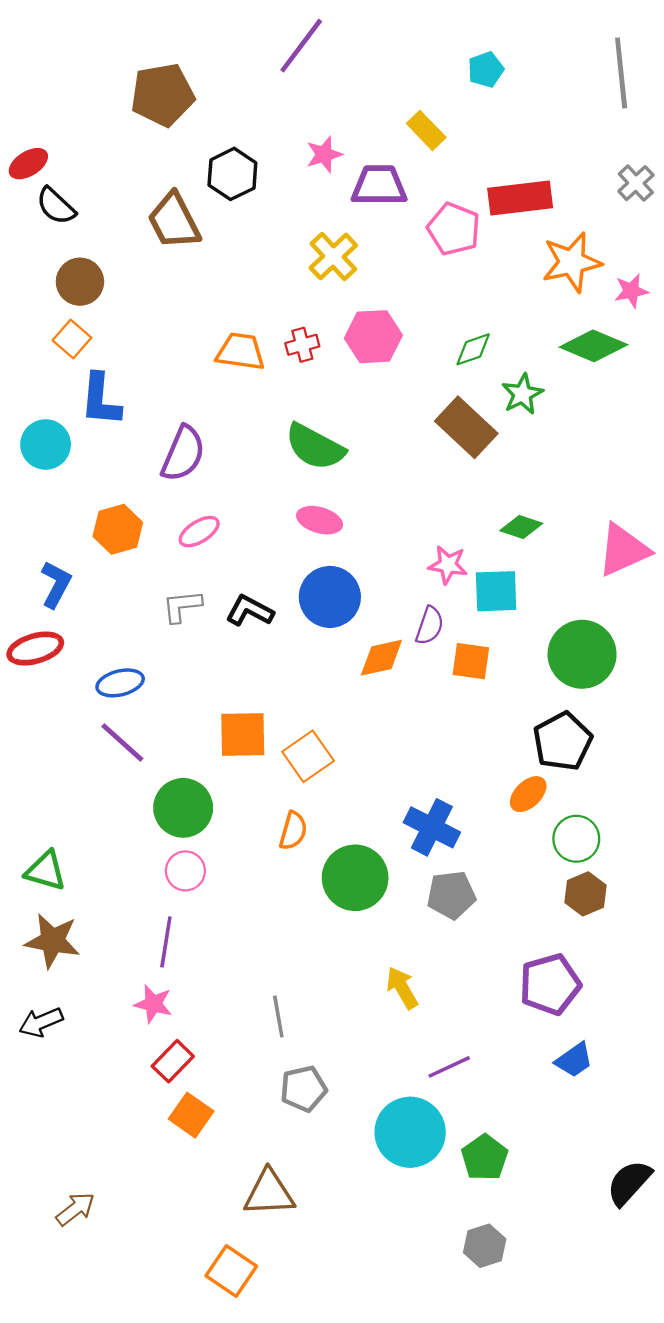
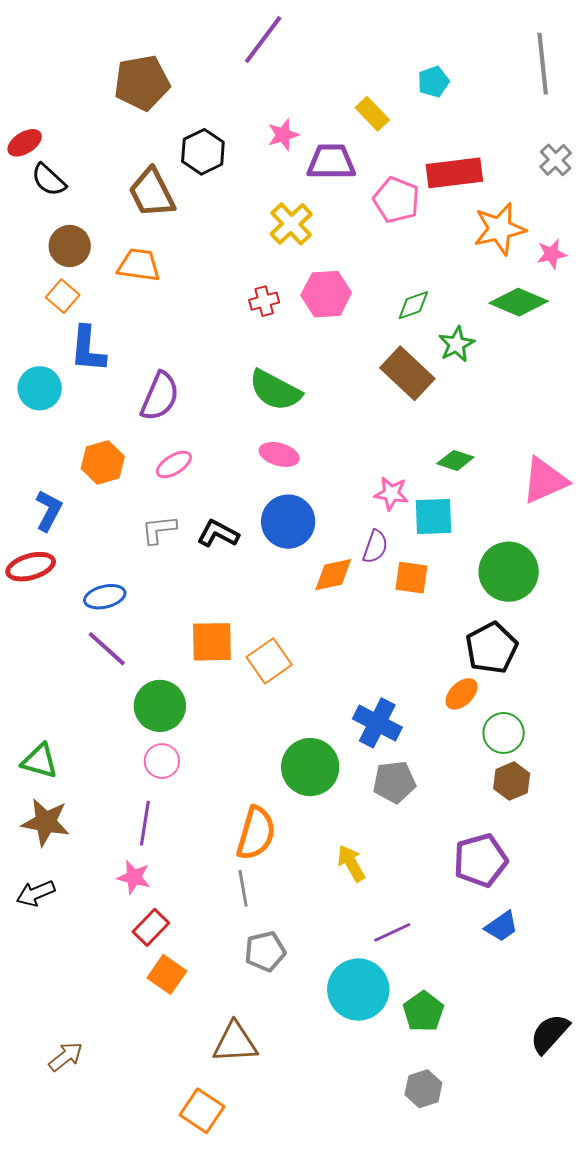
cyan pentagon: (486, 70) -> (433, 82), moved
orange trapezoid: (240, 352) -> (139, 265), moved
orange semicircle: (293, 831) -> (256, 833), moved, size x1.6

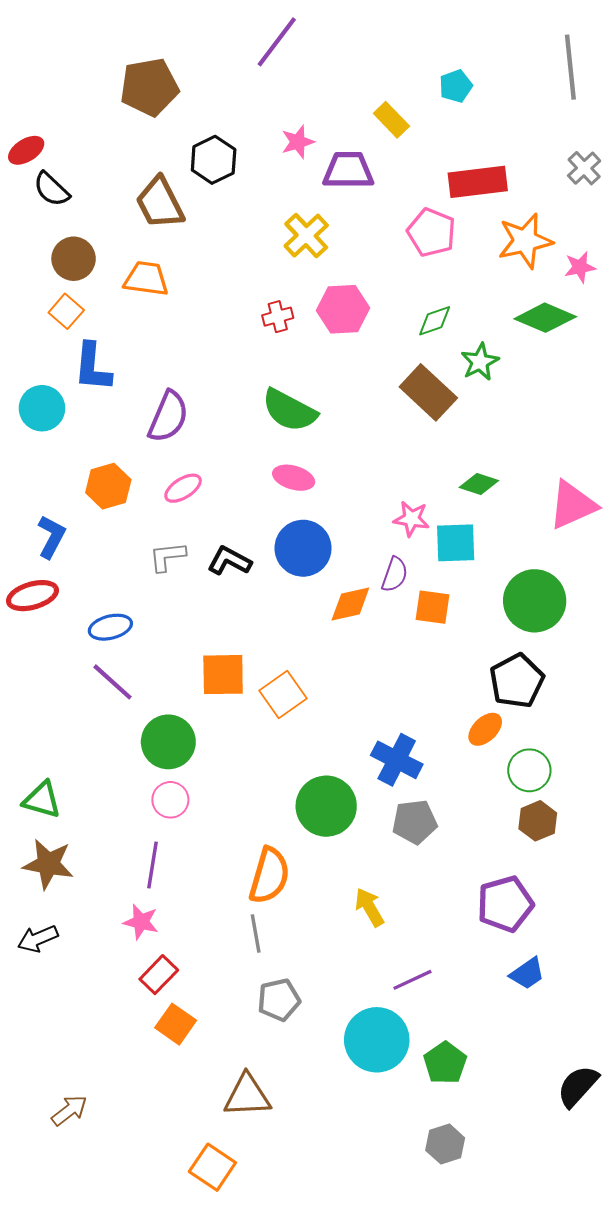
pink pentagon: (396, 200) -> (431, 232), moved

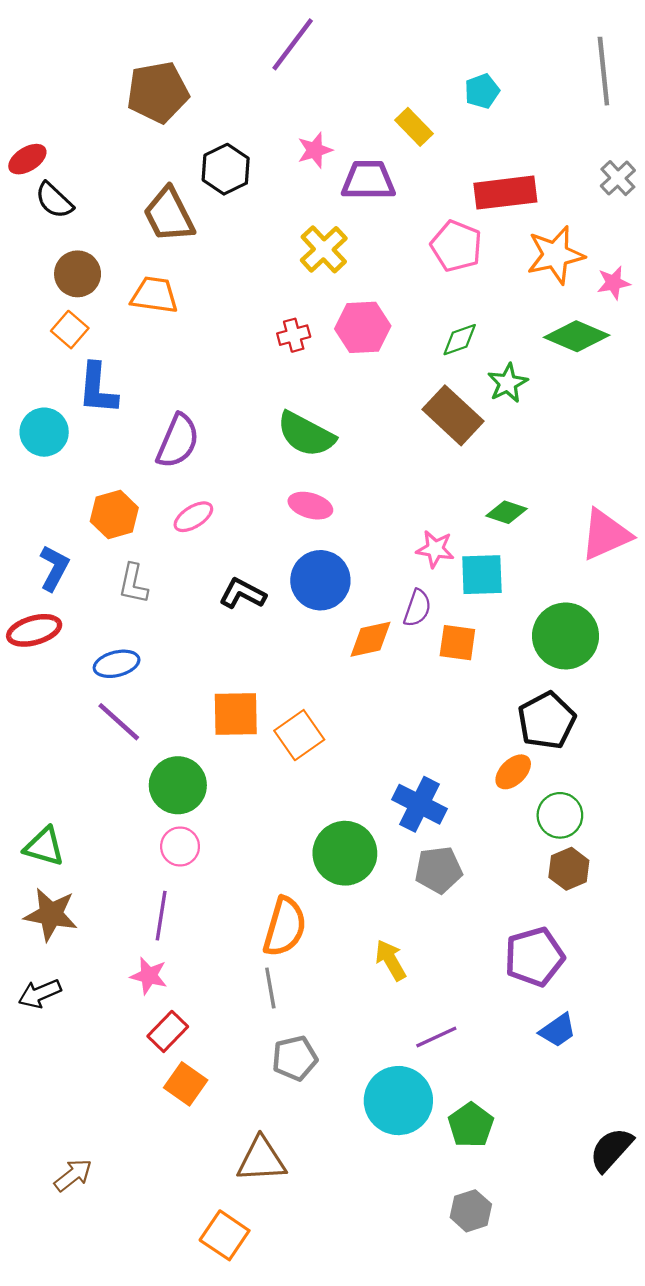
gray L-shape: (167, 557) -> (133, 584), moved, turned -72

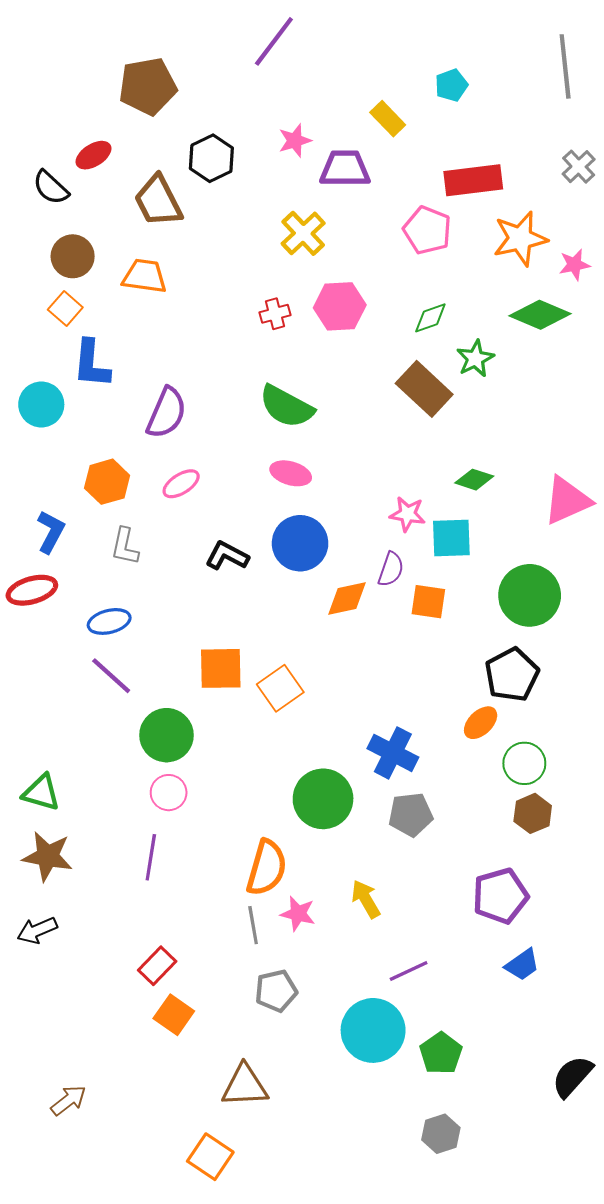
red ellipse: (27, 159) -> (93, 155), moved
pink star: (149, 976) -> (298, 914), moved

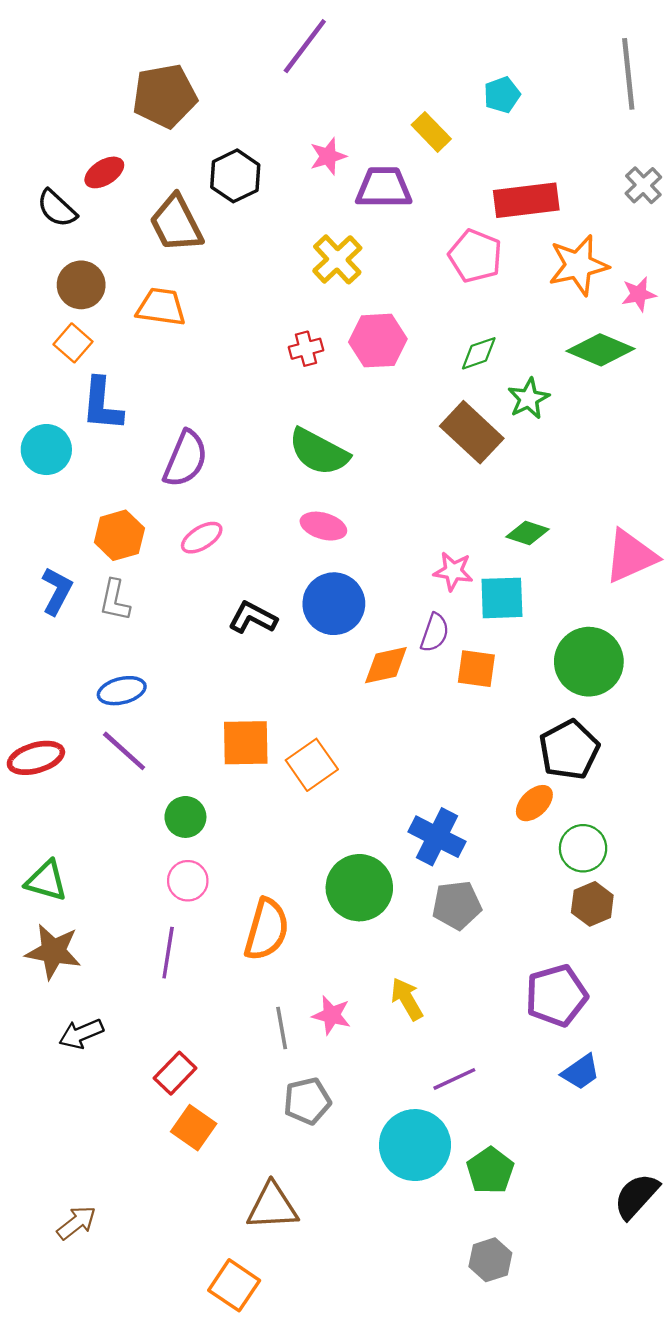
gray L-shape: (125, 546) -> (115, 600), moved
red ellipse: (32, 590) -> (36, 758), moved
green circle: (167, 735) -> (185, 817), size x0.7
orange semicircle: (267, 868) -> (267, 929), moved
black arrow: (37, 930) -> (81, 1034), moved

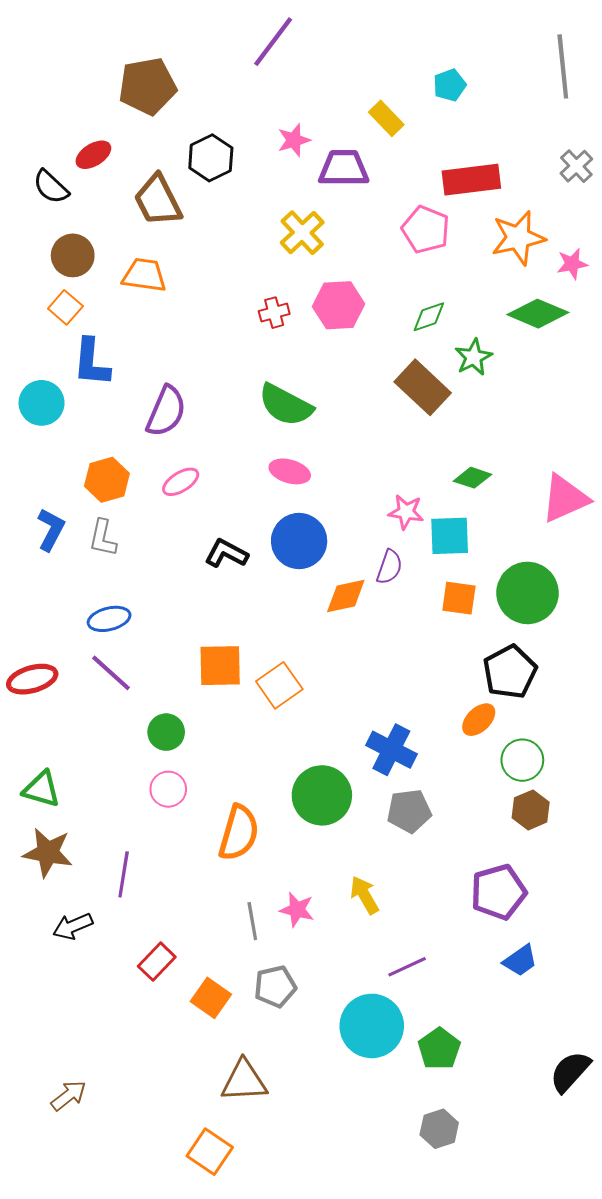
orange square: (476, 669) -> (459, 598), moved
purple line: (168, 953) -> (124, 874), moved
orange square: (194, 1128) -> (211, 998), moved

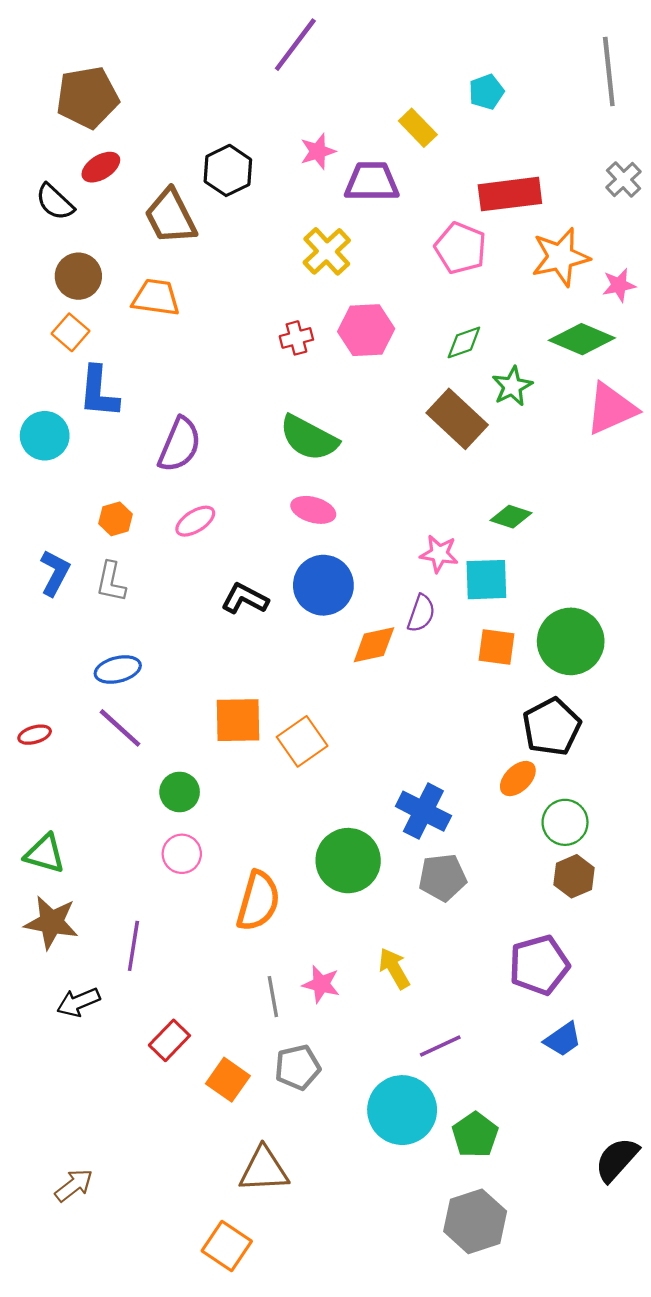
brown pentagon: (147, 86) -> (87, 97), moved
orange hexagon: (107, 480) -> (115, 519), size x0.7
pink triangle: (565, 498) -> (611, 409), moved
red ellipse: (32, 679) -> (35, 735), size x0.6
gray hexagon: (439, 1129) -> (475, 1221), size x1.5

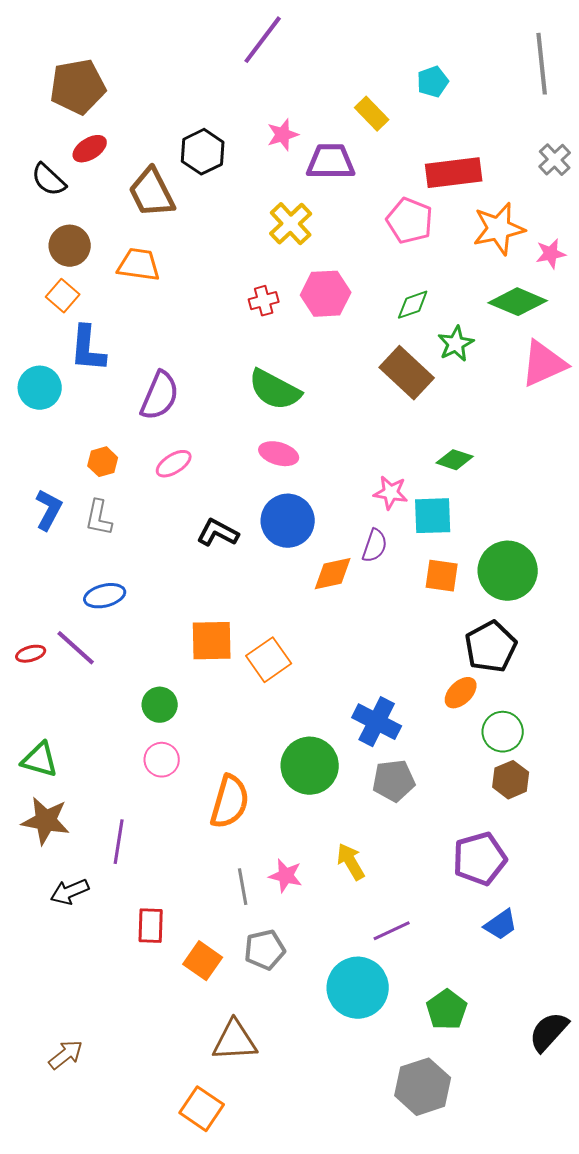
purple line: (120, 728) -> (76, 648), moved
red rectangle: (169, 1040) -> (151, 926), turned -42
green pentagon: (475, 1135) -> (447, 1010), moved

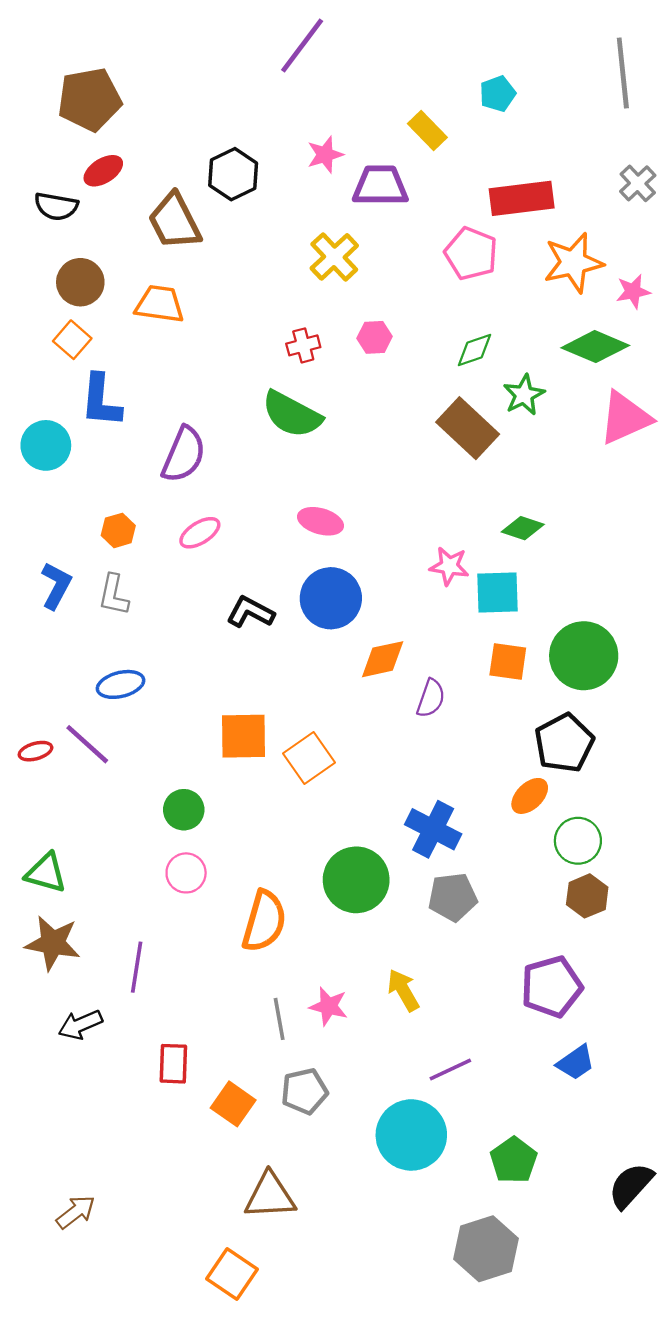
black semicircle: (49, 180) -> (56, 206), turned -33
pink hexagon: (326, 294) -> (375, 337), size x0.6
green semicircle: (275, 390) -> (292, 414), moved
purple semicircle: (375, 546) -> (431, 698), moved

